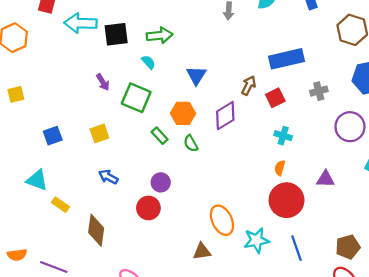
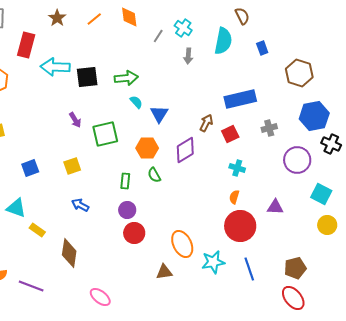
cyan semicircle: (148, 62) -> (136, 102), moved
green square: (136, 98) -> (105, 134), turned -36
green rectangle: (160, 136) -> (125, 181), moved, turned 49
red circle: (148, 208) -> (134, 233), moved

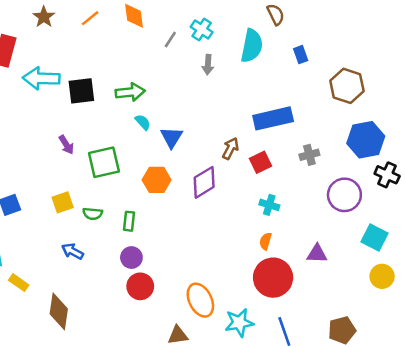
green semicircle: (154, 175) -> (93, 214), moved, turned -56

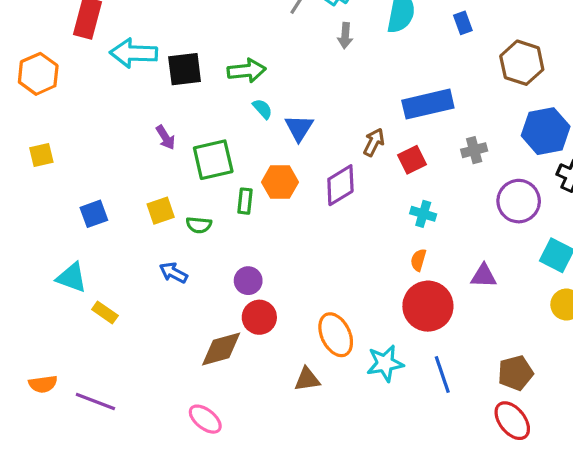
green rectangle: (129, 221) -> (245, 201), moved
brown diamond: (59, 311) -> (221, 349), moved, turned 66

